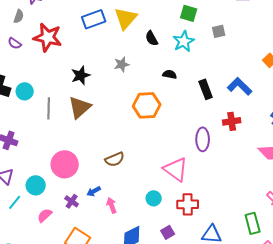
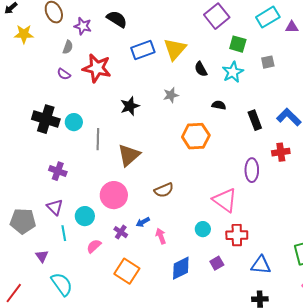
brown triangle: (80, 107) -> (129, 155), moved
cyan line: (15, 202) -> (64, 233), turned -49

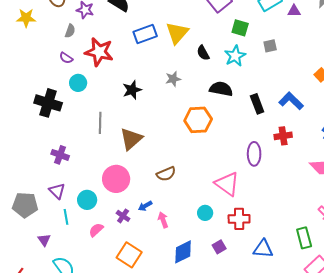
black semicircle: (219, 105) -> (221, 89), size x1.6
cyan circle: (74, 122) -> (78, 83), moved

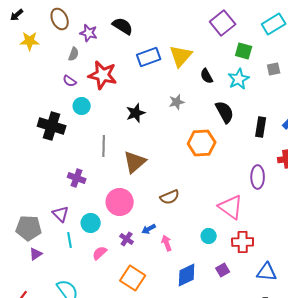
black semicircle: (221, 89) -> (225, 112), turned 50
black rectangle: (257, 104) -> (261, 127), turned 30
purple cross: (60, 155) -> (77, 178), moved
purple triangle: (44, 240) -> (36, 254), moved, turned 32

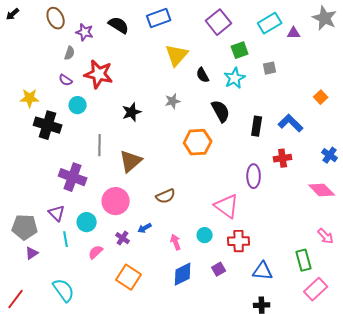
yellow star: (30, 41) -> (30, 98), moved
green square: (244, 51) -> (240, 50), turned -36
blue rectangle: (149, 57) -> (159, 18), moved
purple cross: (77, 178) -> (73, 177), size x1.5
pink arrow: (167, 243) -> (176, 242), moved

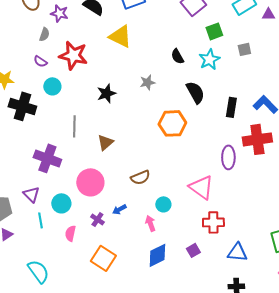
yellow triangle: (177, 55) -> (120, 36), moved, turned -45
red cross: (283, 158) -> (257, 139), size x1.6
brown triangle: (131, 161) -> (105, 142), size x0.7
cyan circle: (205, 235) -> (163, 204), moved
pink semicircle: (96, 252) -> (70, 233), turned -35

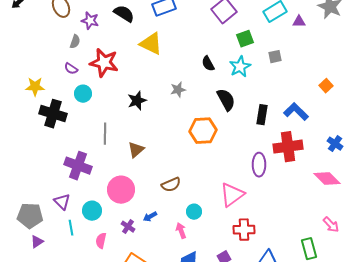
pink triangle: (201, 187) -> (232, 195), turned 48

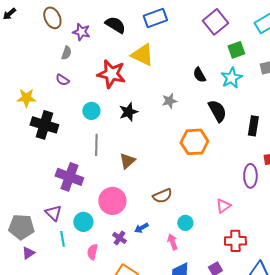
red star: (104, 63) -> (111, 74), moved
cyan circle: (83, 94) -> (91, 111), moved
pink triangle: (232, 195) -> (223, 206), size x0.6

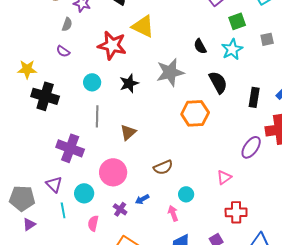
gray star: (169, 101) -> (170, 72), size x1.8
purple ellipse: (250, 176) -> (251, 147), turned 35

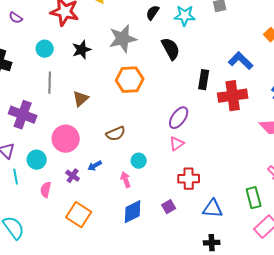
black semicircle: (200, 46) -> (153, 13), turned 63
cyan star: (232, 49) -> (185, 16), turned 30
black rectangle: (254, 97) -> (204, 80), moved
orange hexagon: (195, 113) -> (130, 80), moved
purple ellipse: (251, 147) -> (179, 118), moved

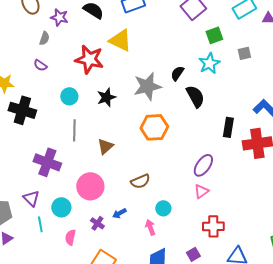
black semicircle: (153, 13) -> (177, 73), moved
cyan star: (185, 16) -> (209, 63), turned -30

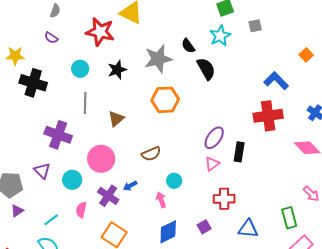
black semicircle: (177, 73) -> (188, 46), turned -70
black rectangle: (228, 127) -> (239, 152), moved
purple cross: (97, 223) -> (108, 196), size x1.5
cyan line: (40, 224) -> (51, 220), moved, turned 63

